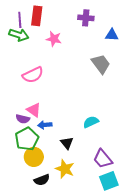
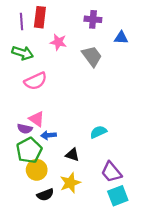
green arrow: (19, 35) -> (23, 53), moved
gray trapezoid: (101, 64) -> (92, 56), moved
black triangle: (67, 143) -> (72, 155), turned -32
yellow star: (65, 169) -> (70, 183), turned 30

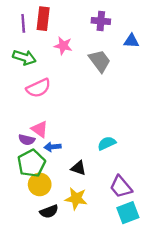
yellow star: (70, 183) -> (76, 199), turned 30

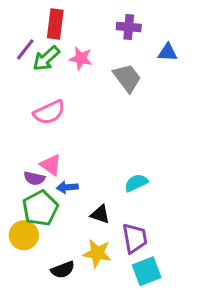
purple line: (23, 23) -> (25, 49), moved, turned 42
green arrow: (24, 57) -> (46, 58), moved, turned 120
yellow circle: (40, 184) -> (24, 235), moved
purple trapezoid: (121, 187) -> (135, 238), moved, turned -150
cyan square: (128, 213) -> (147, 271), moved

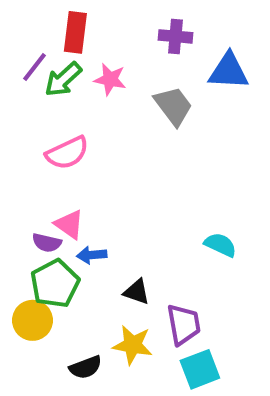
blue triangle: (168, 52) -> (229, 71), size x1.5
cyan semicircle: (136, 183) -> (220, 245), moved, turned 50

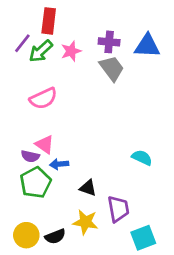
purple cross: (175, 36) -> (109, 42), moved
pink star: (110, 79) -> (71, 51), turned -30
yellow circle: (32, 320) -> (26, 235), moved
cyan square: (200, 369) -> (143, 238), moved

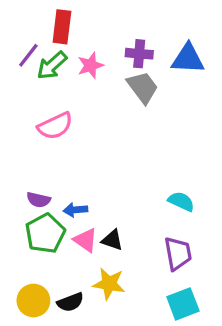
pink triangle: (45, 144) -> (85, 240), moved
purple trapezoid: (118, 209) -> (178, 254), moved

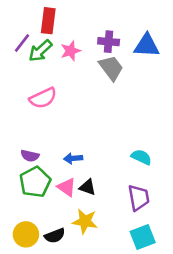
blue arrow: (75, 210) -> (73, 158), moved

